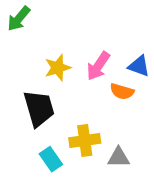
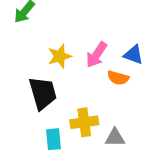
cyan rectangle: (51, 159) -> (54, 139), turned 30

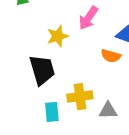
pink arrow: (97, 55) -> (88, 18), moved

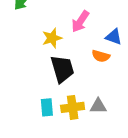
black trapezoid: (42, 70) -> (62, 69), moved
yellow cross: (80, 97) -> (73, 107), moved

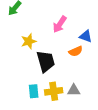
yellow star: (52, 38) -> (29, 41), moved
orange semicircle: (101, 56) -> (76, 51), turned -40

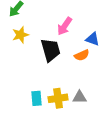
yellow star: (29, 41) -> (20, 35), moved
black trapezoid: (46, 61) -> (51, 50), moved

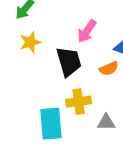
cyan rectangle: (37, 98) -> (51, 124), size x1.6
yellow cross: (58, 98) -> (79, 102), moved

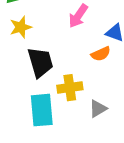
black trapezoid: (69, 62) -> (40, 62), moved
gray triangle: (106, 122) -> (98, 109), turned -30

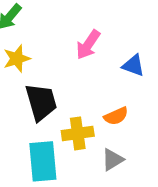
orange semicircle: (101, 54) -> (116, 116), moved

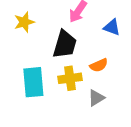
black trapezoid: (41, 102) -> (65, 44), moved, turned 32
cyan rectangle: (43, 161) -> (33, 82), moved

